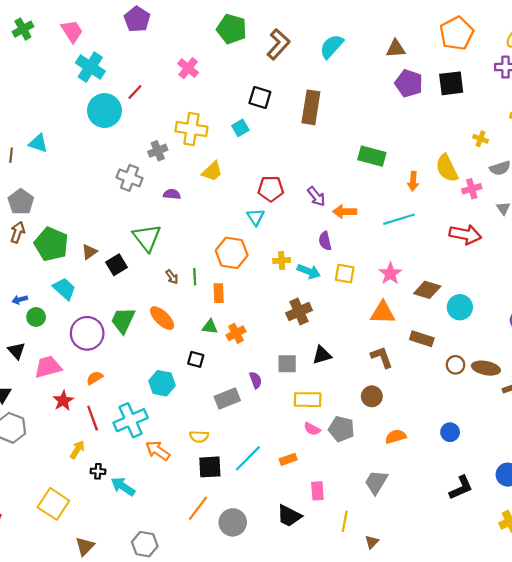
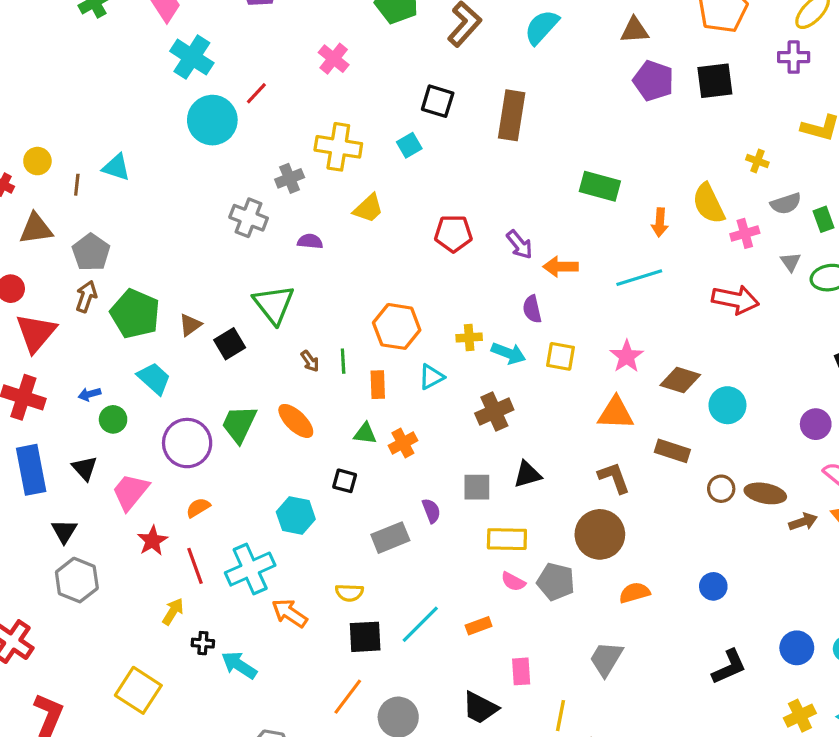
cyan triangle: (256, 217) -> (431, 377), moved, turned 36
pink trapezoid: (48, 367) -> (130, 492), turned -36
brown circle: (372, 396) -> (600, 534), size x1.6

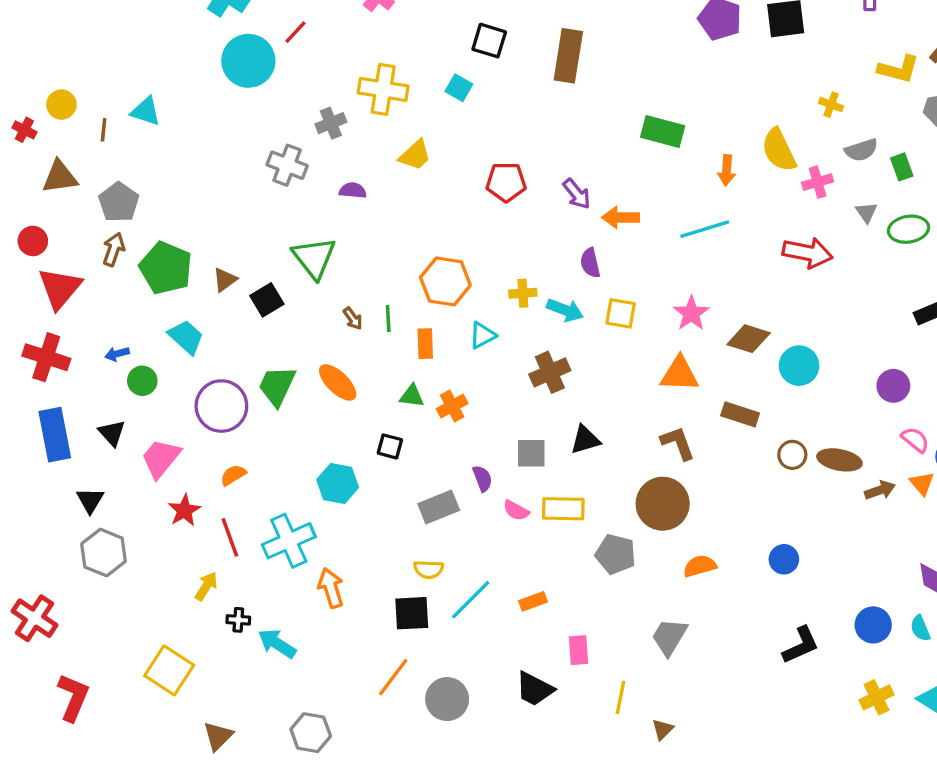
cyan square: (409, 145) -> (459, 88), turned -30
pink semicircle: (513, 582) -> (516, 510), moved
yellow semicircle: (349, 593) -> (429, 569), moved
orange arrow: (290, 613) -> (331, 588), turned 39

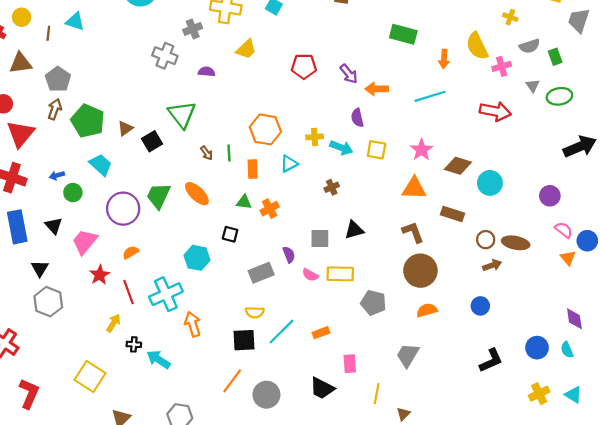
brown cross: (550, 372) -> (332, 187), size x0.6
brown arrow: (880, 490) -> (492, 265), moved
brown circle: (663, 504) -> (420, 271), moved

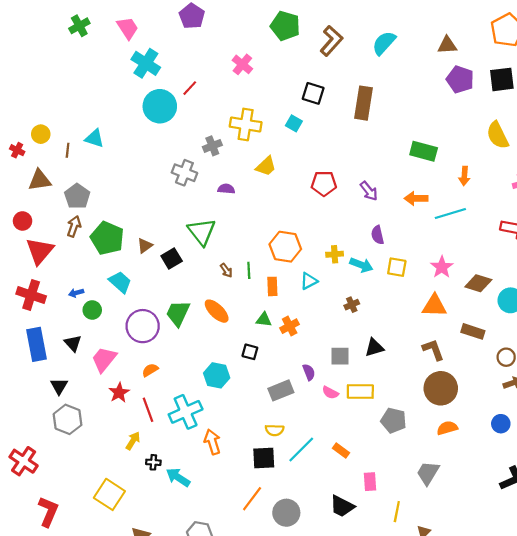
yellow semicircle: (477, 46) -> (498, 135), moved
orange arrow: (377, 89) -> (416, 198), moved
orange rectangle: (321, 333) -> (341, 450), turned 56

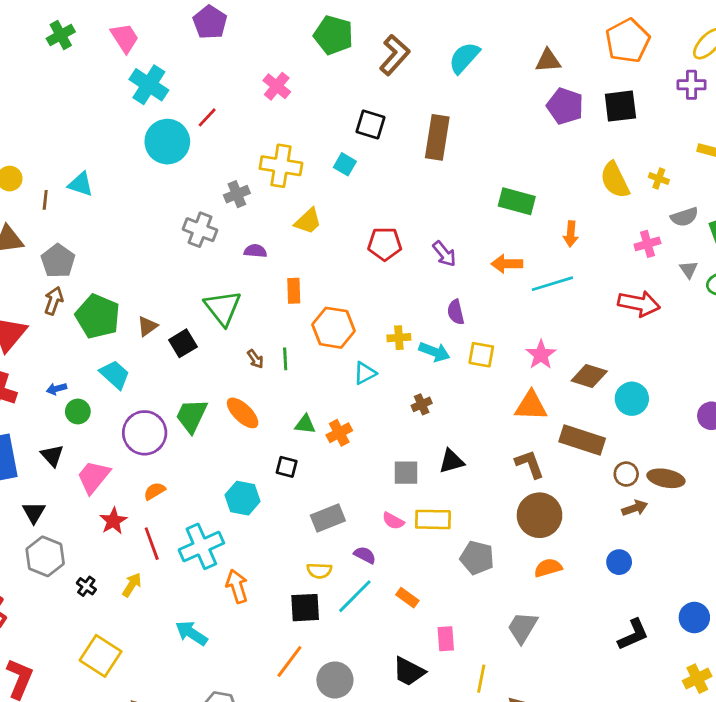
orange rectangle: (272, 286) -> (294, 291), moved
brown rectangle: (473, 331) -> (582, 440), size x1.4
purple semicircle: (309, 372) -> (365, 555), moved, turned -42
black cross: (153, 462) -> (86, 586), moved, turned 32

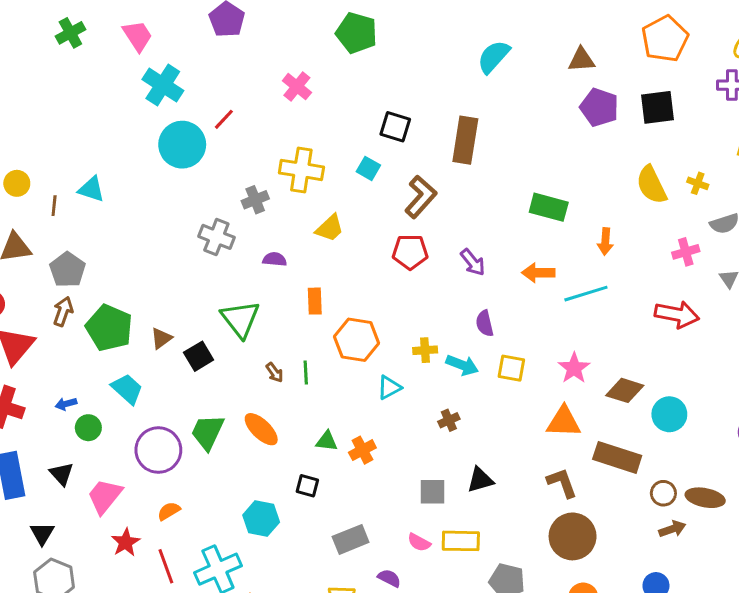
brown L-shape: (395, 55) -> (421, 197), moved

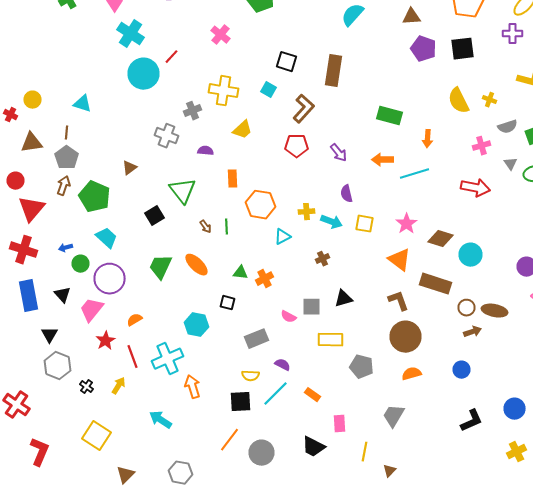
brown line: (54, 206) -> (66, 133), moved
brown triangle: (161, 338) -> (130, 168), moved
orange triangle: (564, 422) -> (400, 260), turned 35
purple circle: (158, 450) -> (110, 279), moved
pink semicircle: (419, 542) -> (288, 317), moved

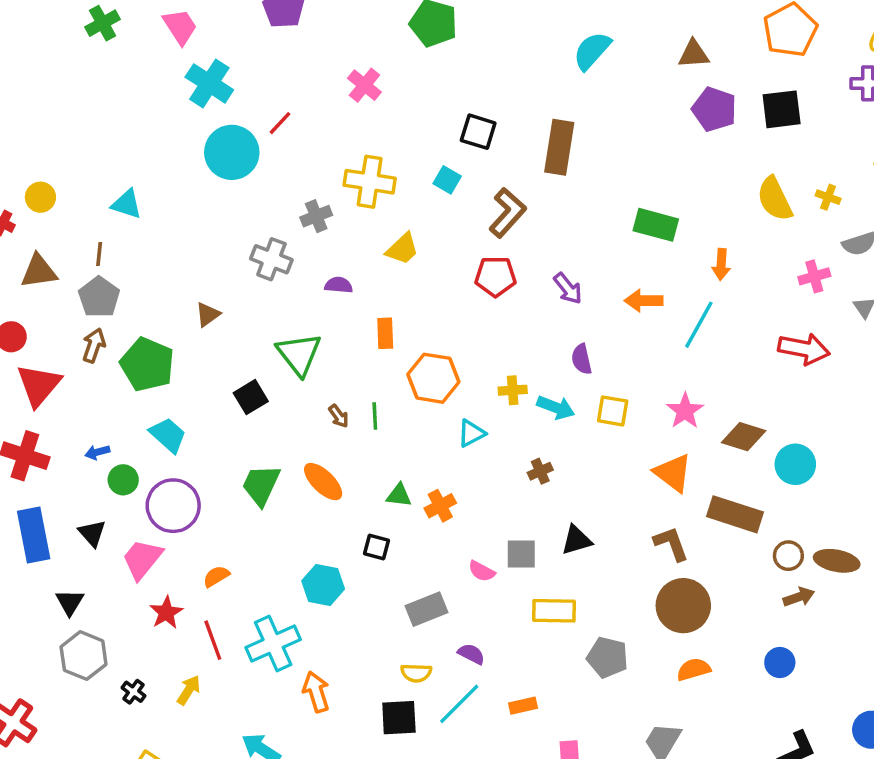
cyan line: (414, 174) -> (699, 325), turned -44
orange rectangle: (312, 395) -> (523, 706), turned -49

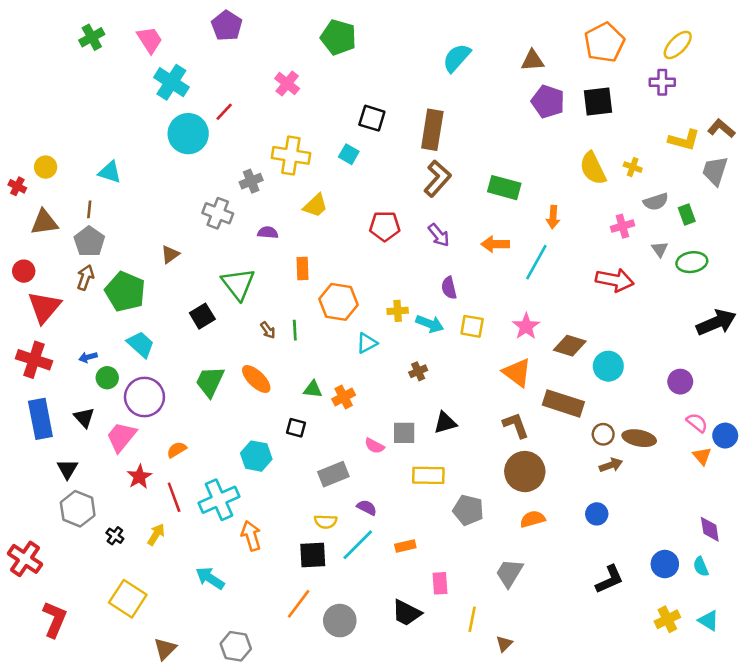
brown L-shape: (508, 213) -> (437, 179), moved

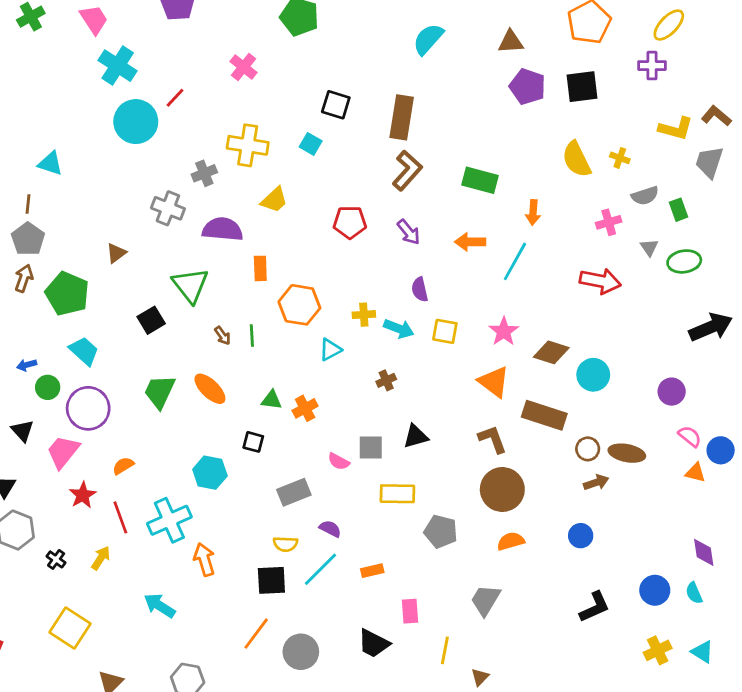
purple semicircle: (268, 233) -> (223, 229), size x1.8
orange triangle: (702, 456) -> (695, 473), turned -36

